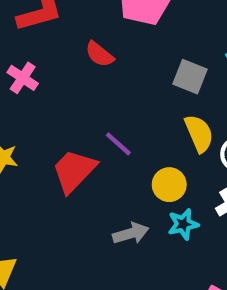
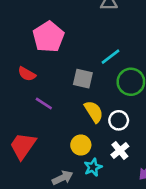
purple line: (118, 144) -> (44, 103), moved

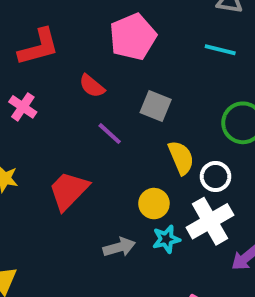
cyan line: (110, 57) -> (220, 50), moved, turned 42
gray square: (83, 79) -> (156, 106), moved
white cross: (120, 151) -> (210, 221), size x1.6

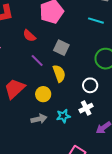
yellow semicircle: (181, 158) -> (59, 73), moved
yellow circle: (154, 204) -> (43, 94), moved
white cross: (210, 221) -> (86, 108), size x0.6

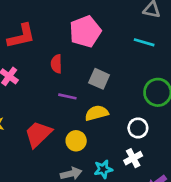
red semicircle: (29, 36) -> (56, 64), turned 48
purple line: (37, 60) -> (67, 96), turned -32
yellow semicircle: (59, 73) -> (97, 113), turned -84

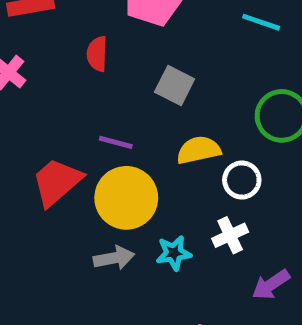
purple line: (67, 96) -> (116, 142), moved
yellow semicircle: (97, 113) -> (199, 150), moved
yellow circle: (76, 141) -> (126, 198), size x1.6

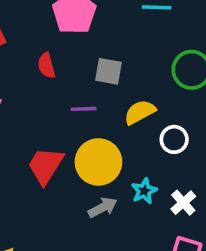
purple line: (116, 142) -> (84, 109), moved
white circle: (242, 180) -> (174, 139), moved
white cross: (230, 235) -> (183, 203), moved

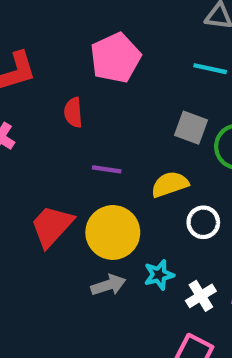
gray square: (109, 71) -> (191, 128), moved

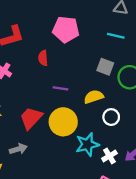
pink pentagon: (116, 58) -> (66, 29), turned 30
cyan star: (159, 275) -> (87, 144), size x1.5
gray arrow: (108, 285) -> (18, 149), moved

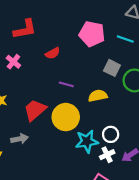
pink pentagon: (66, 29) -> (92, 34), moved
red semicircle: (43, 58) -> (53, 53), turned -120
white circle: (111, 117) -> (111, 134), moved

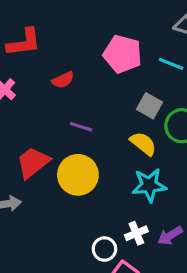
yellow semicircle: (98, 96) -> (143, 144), moved, turned 48
white circle: (111, 134) -> (104, 249), moved
cyan star: (87, 141) -> (149, 185), moved

